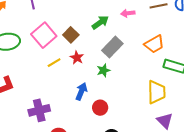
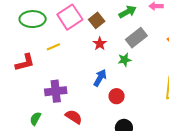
yellow line: (54, 63) -> (53, 47), moved

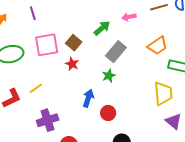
pink square: (70, 17) -> (47, 45), turned 35
red star: (100, 44) -> (72, 64), moved
yellow line: (53, 47) -> (36, 88), moved

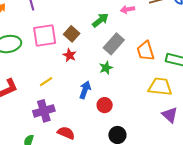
orange trapezoid: (158, 46) -> (146, 51), moved, turned 105
yellow line: (36, 88) -> (46, 82), moved
yellow trapezoid: (163, 93) -> (160, 87), turned -80

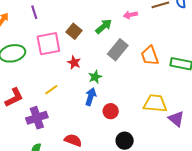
brown square: (72, 34) -> (74, 31), moved
green star: (106, 68) -> (95, 77), moved
yellow trapezoid: (160, 87) -> (155, 103), moved
purple cross: (44, 111) -> (37, 118), moved

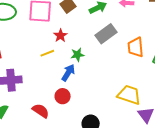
yellow line: (51, 90) -> (47, 53), moved
red circle: (111, 111) -> (63, 96), moved

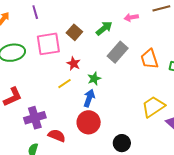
yellow trapezoid: (129, 95) -> (153, 107), turned -40
red circle: (63, 96) -> (89, 122), size x1.5
red semicircle: (41, 111) -> (57, 136), moved

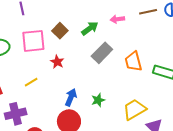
green star: (94, 79) -> (98, 100), moved
yellow line: (65, 84) -> (31, 82), moved

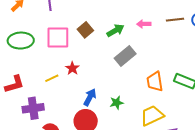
orange trapezoid: (133, 61) -> (155, 82), moved
red star: (57, 62) -> (72, 68), moved

